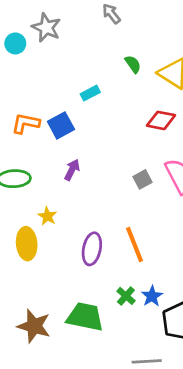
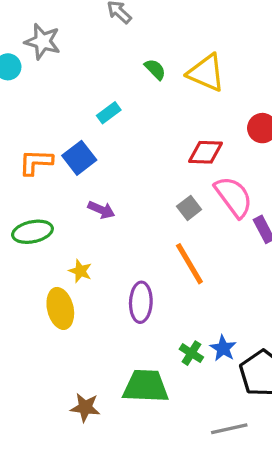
red diamond: (161, 120) -> (206, 152), moved
purple arrow: (72, 170) -> (101, 210), turned 95
orange line: (135, 245) -> (189, 264), moved
brown star: (34, 326) -> (85, 407), size x0.7

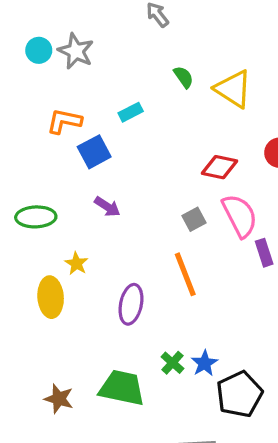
gray star: (43, 41) -> (76, 51), moved
orange L-shape: (36, 162) -> (64, 121), moved

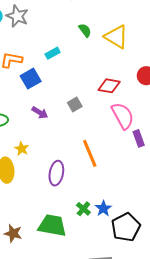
gray square: (194, 219) -> (75, 104), moved

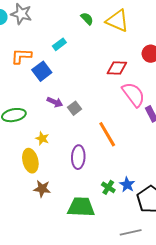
gray square: (75, 104) -> (75, 108), moved
brown star: (13, 233) -> (42, 189), moved

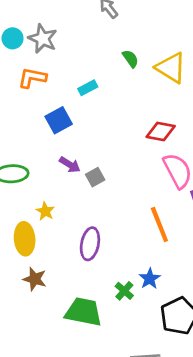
orange L-shape: (21, 56) -> (32, 78), moved
orange line: (107, 134) -> (159, 224), moved
blue star: (127, 185) -> (150, 279), moved

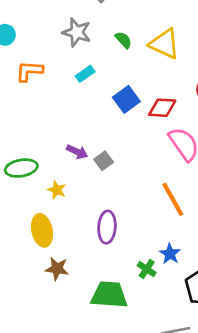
gray star: (43, 39) -> (77, 32), moved
blue square: (59, 120) -> (126, 99), moved
yellow star: (45, 211) -> (57, 190), moved

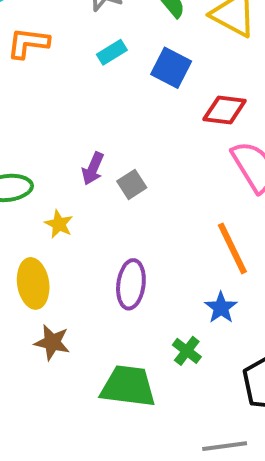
blue square: (126, 99) -> (171, 68), moved, turned -30
purple arrow: (77, 152) -> (93, 169), turned 85
blue star: (170, 254) -> (221, 308), moved

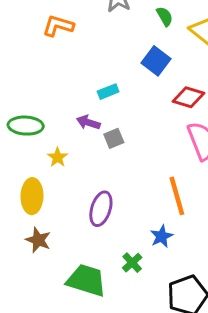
cyan rectangle: (112, 52) -> (108, 92), moved
purple arrow: (93, 169) -> (88, 122), turned 75

